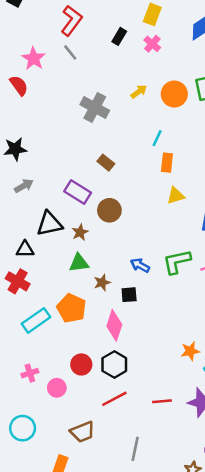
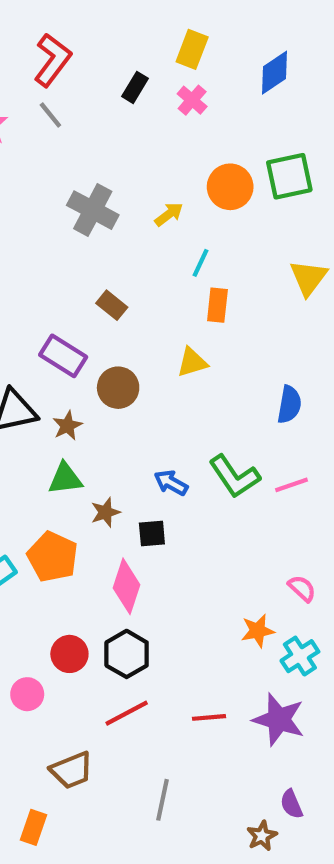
yellow arrow: (139, 92) -> (169, 214), moved
yellow triangle: (176, 196) -> (192, 362), moved
green L-shape: (177, 262) -> (234, 476), turned -112

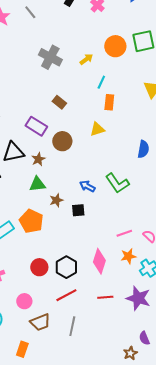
pink line: (291, 485) -> (124, 233), moved
pink diamond: (127, 586) -> (99, 261), moved
pink circle: (27, 694) -> (24, 301), moved
gray line: (162, 800) -> (72, 326), moved

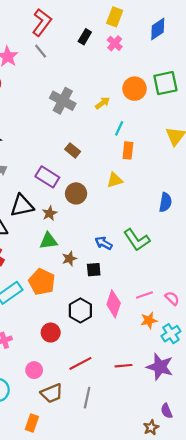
pink diamond: (99, 261) -> (114, 304), moved
black hexagon: (66, 267) -> (80, 310), moved

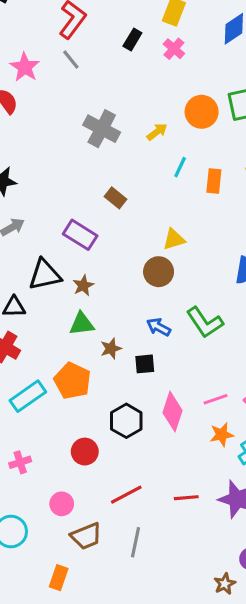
orange rectangle: (128, 150) -> (214, 181), moved
brown circle: (76, 193) -> (159, 272), moved

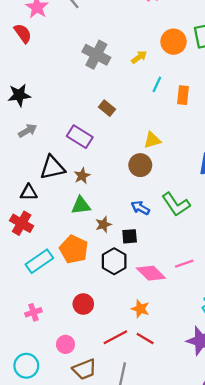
pink diamond: (172, 412) -> (151, 273), turned -64
black hexagon: (126, 421) -> (114, 261), moved
orange star: (222, 435) -> (140, 309), moved, turned 30
red line: (186, 498) -> (145, 338), moved, turned 36

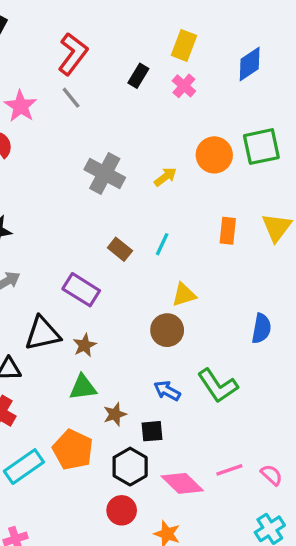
cyan line: (157, 84) -> (162, 244), moved
red circle: (83, 304) -> (122, 510), moved

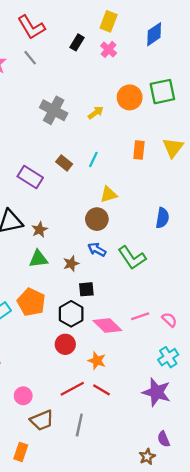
red L-shape: (73, 54) -> (31, 27), turned 112
purple rectangle: (81, 290) -> (30, 177), moved
blue arrow: (167, 391) -> (97, 250), moved
brown star: (115, 414) -> (71, 264), moved

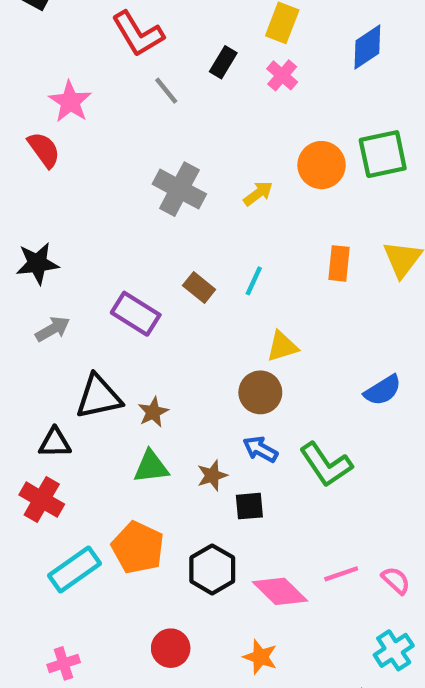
gray line: (30, 58) -> (166, 91), moved
blue semicircle: (162, 218) -> (383, 390), turned 48
black square: (86, 289) -> (249, 506), moved
red circle: (65, 344) -> (171, 648), moved

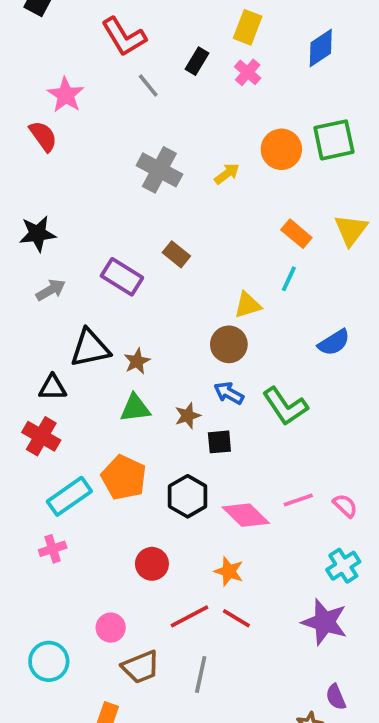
orange rectangle: (339, 263) -> (296, 234), turned -56
cyan line: (254, 281) -> (289, 279), moved
pink cross: (64, 663) -> (53, 549), moved

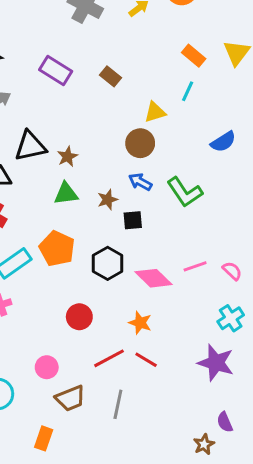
brown rectangle: (176, 254) -> (110, 76), moved
purple rectangle: (122, 277) -> (56, 70), moved

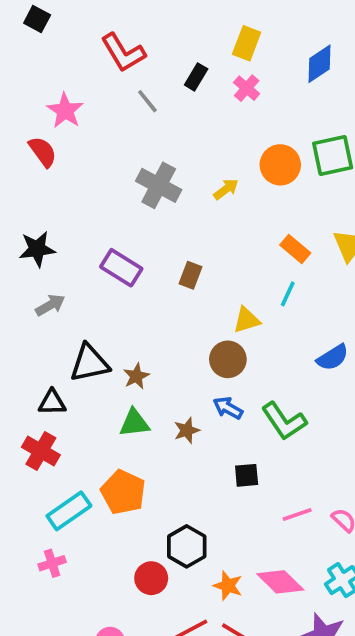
brown rectangle: (110, 76) -> (190, 275), turned 72
black square: (133, 220) -> (247, 475), moved
black hexagon: (108, 263) -> (187, 546), moved
pink diamond: (154, 278) -> (280, 582), moved

